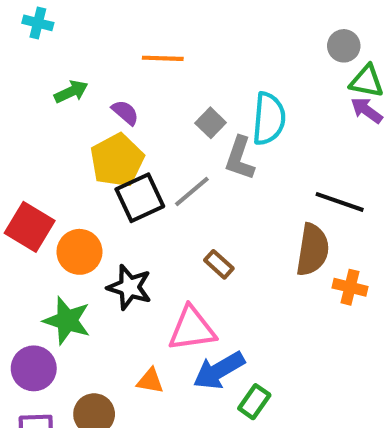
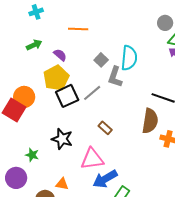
cyan cross: (38, 23) -> (36, 12), moved, turned -32
orange circle: (79, 252) -> (24, 97), moved
green star: (67, 321) -> (32, 155), size x0.6
orange triangle: (150, 381) -> (62, 184), moved

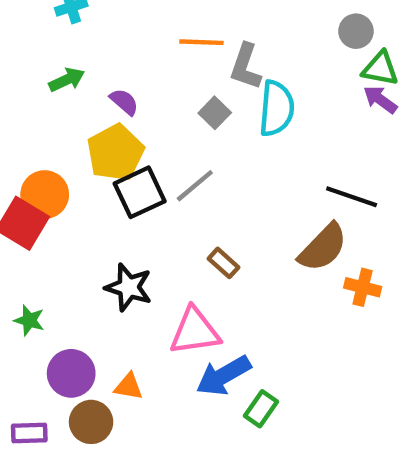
orange line: (78, 29) -> (201, 42), moved
gray L-shape: (115, 77) -> (246, 66), moved
brown semicircle: (150, 121) -> (323, 248), turned 35
green star: (32, 155) -> (29, 320), moved
purple circle: (16, 178) -> (71, 373), moved

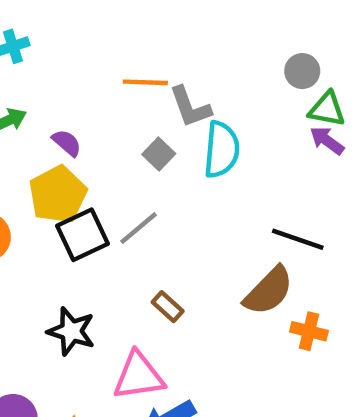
gray L-shape: (246, 66) -> (190, 107), turned -39

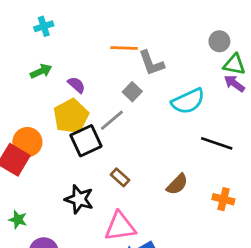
cyan semicircle: (222, 150) -> (188, 101), moved, turned 60
gray line: (139, 228) -> (112, 120), moved
brown semicircle: (269, 291) -> (177, 184), moved, size x0.7
brown rectangle: (168, 307) -> (120, 177), moved

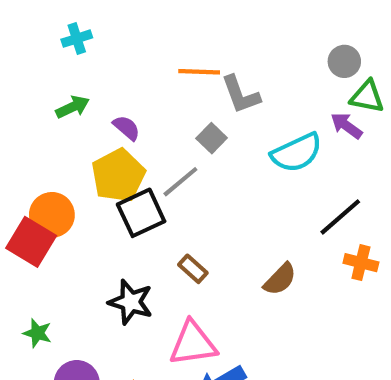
purple arrow: (234, 83) -> (346, 126), moved
black line: (217, 143) -> (340, 217), turned -60
orange cross: (223, 199) -> (361, 263), moved

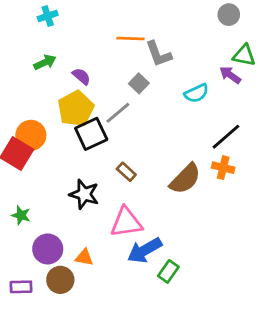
gray circle: (344, 61) -> (229, 15), moved
cyan semicircle: (297, 153) -> (196, 93), size x0.7
orange cross: (361, 263) -> (223, 168), moved
brown semicircle: (280, 279) -> (185, 179), size x1.4

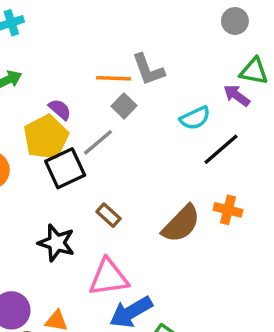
orange line: (130, 38) -> (114, 78), moved
purple semicircle: (81, 76) -> (60, 109), moved
black line: (226, 137) -> (221, 149), moved

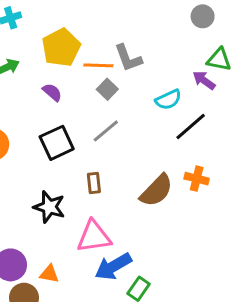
yellow pentagon: (46, 137) -> (61, 48), moved
gray line: (98, 142) -> (106, 131), moved
brown rectangle: (108, 215) -> (94, 183), turned 42

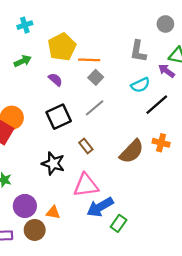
gray L-shape: (128, 58) -> (138, 51), moved, turned 30
brown rectangle: (94, 183) -> (86, 146), turned -32

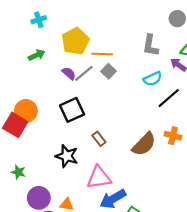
gray line: (95, 108) -> (84, 73), moved

